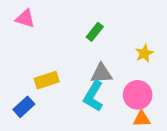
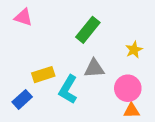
green rectangle: (95, 32) -> (88, 30), size x1.5
cyan L-shape: (93, 96) -> (68, 89), moved

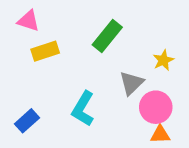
gray triangle: (94, 68) -> (131, 83), moved, turned -40
yellow rectangle: (43, 75) -> (45, 51), moved

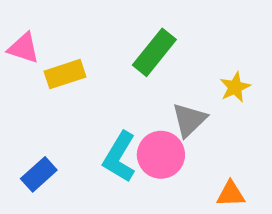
pink triangle: (29, 21) -> (24, 48), moved
pink circle: (156, 107) -> (161, 155), moved

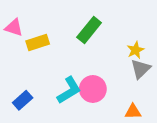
gray triangle: (189, 120) -> (141, 69), moved
cyan L-shape: (119, 157) -> (69, 90), turned -152

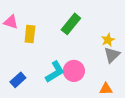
yellow rectangle: (38, 43) -> (30, 34), turned -66

